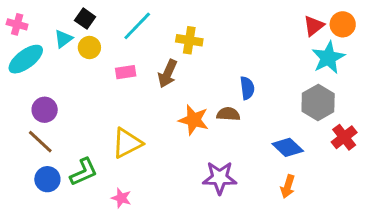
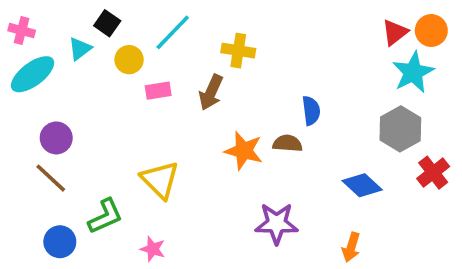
yellow circle: (89, 48) -> (129, 60), moved
yellow triangle: (127, 143) -> (160, 180), turned -48
blue circle: (47, 179) -> (60, 242), moved
orange arrow: (288, 186) -> (351, 247), moved

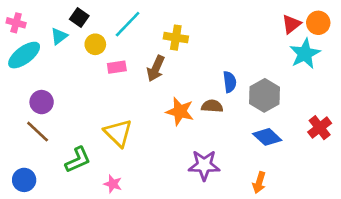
gray hexagon: (400, 129) -> (265, 95), moved
blue circle: (60, 242) -> (24, 180), moved

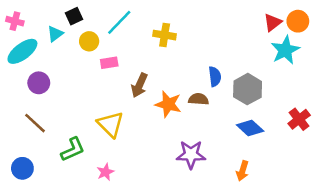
black square: (79, 17) -> (74, 16), turned 30
brown arrow: (156, 68) -> (139, 85), moved
purple circle: (42, 102) -> (39, 83), moved
pink star: (113, 184) -> (105, 172), turned 30

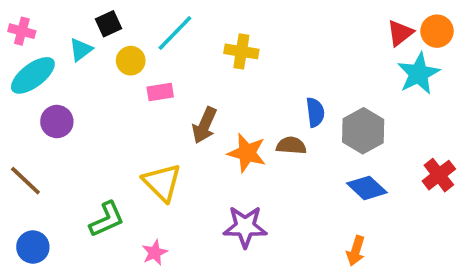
brown line: (35, 123) -> (25, 181), moved
purple star: (191, 154) -> (245, 227), moved

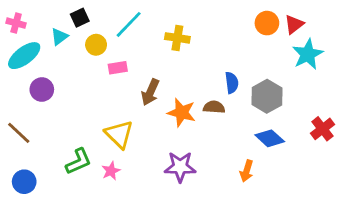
orange circle: (437, 31) -> (267, 23), moved
orange arrow: (356, 251) -> (247, 171), moved
pink star: (155, 253) -> (111, 171), moved

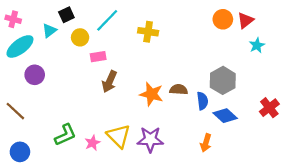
cyan star: (308, 54) -> (257, 45), size x0.6
blue semicircle: (232, 83) -> (202, 101), moved
brown arrow: (150, 92) -> (109, 82), moved
yellow triangle: (119, 134) -> (119, 136), moved

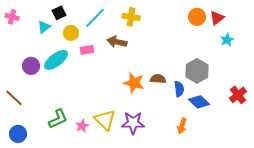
yellow cross: (148, 32) -> (131, 17), moved
cyan ellipse: (20, 46) -> (56, 60), moved
brown arrow: (109, 82) -> (117, 42), moved, turned 78

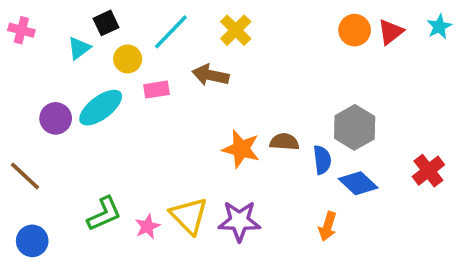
yellow cross: (131, 17) -> (236, 30), turned 36
cyan star: (227, 40) -> (439, 27), moved

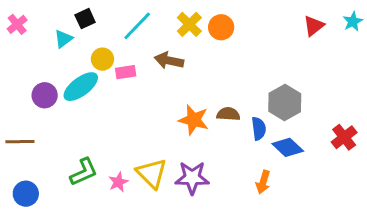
pink cross: (21, 30) -> (17, 24), turned 36
orange circle: (355, 30) -> (221, 27), moved
yellow circle: (128, 59) -> (102, 59), moved
brown line: (25, 176) -> (20, 142), turned -44

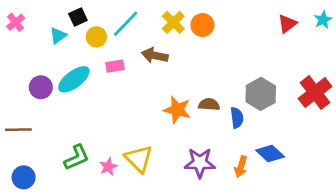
yellow circle: (102, 59) -> (96, 37), moved
red cross: (344, 137) -> (315, 93), moved, size x1.4
blue diamond: (288, 147) -> (270, 154), moved
purple star: (192, 178) -> (200, 163), moved

